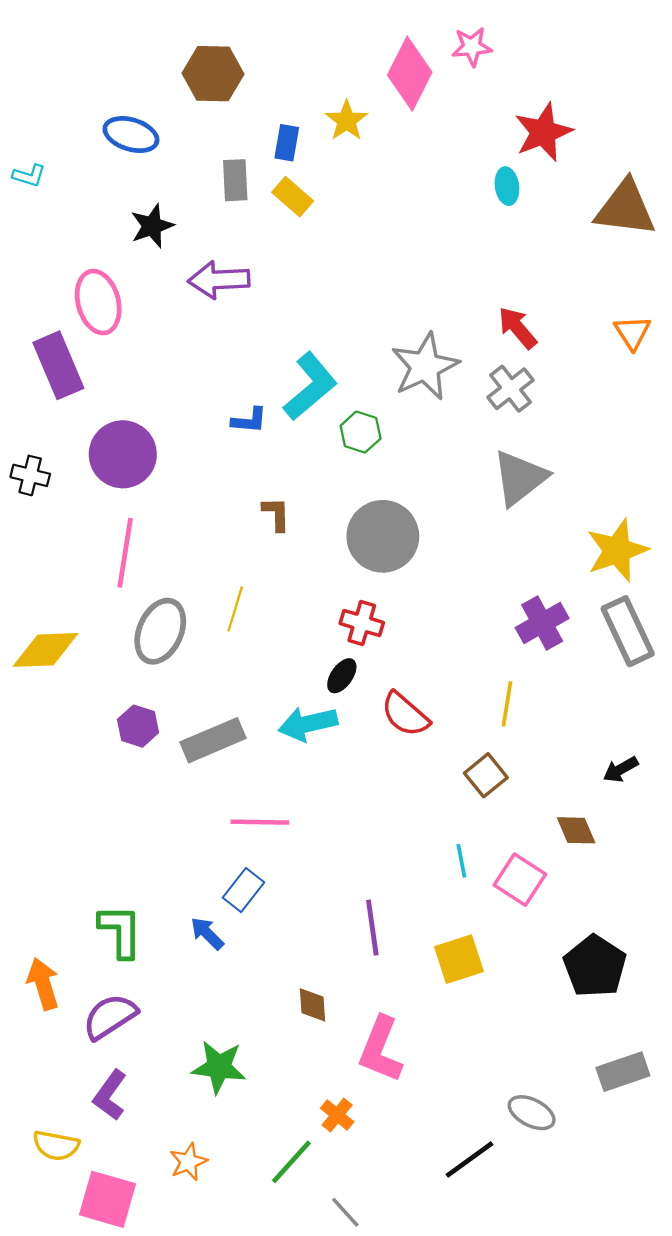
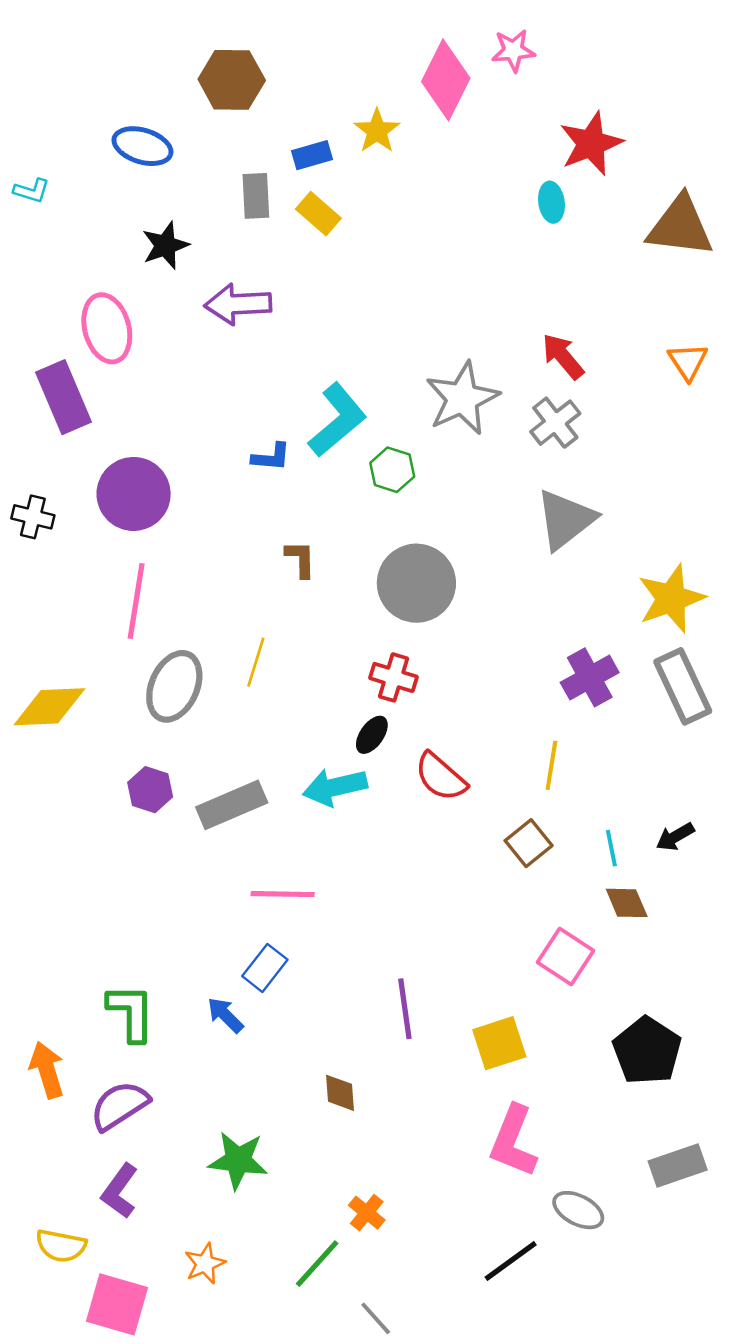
blue rectangle: (287, 143) -> (312, 155), turned 64
cyan line: (461, 861) -> (611, 848), moved
pink L-shape: (380, 1049) -> (513, 1141), moved

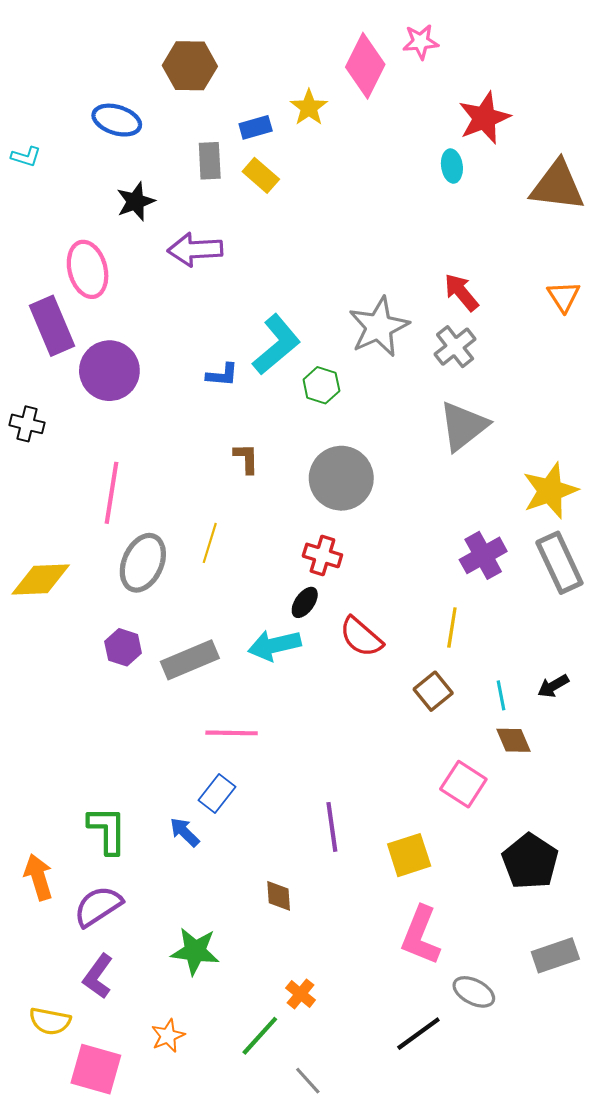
purple circle: (134, 494) -> (109, 371), moved

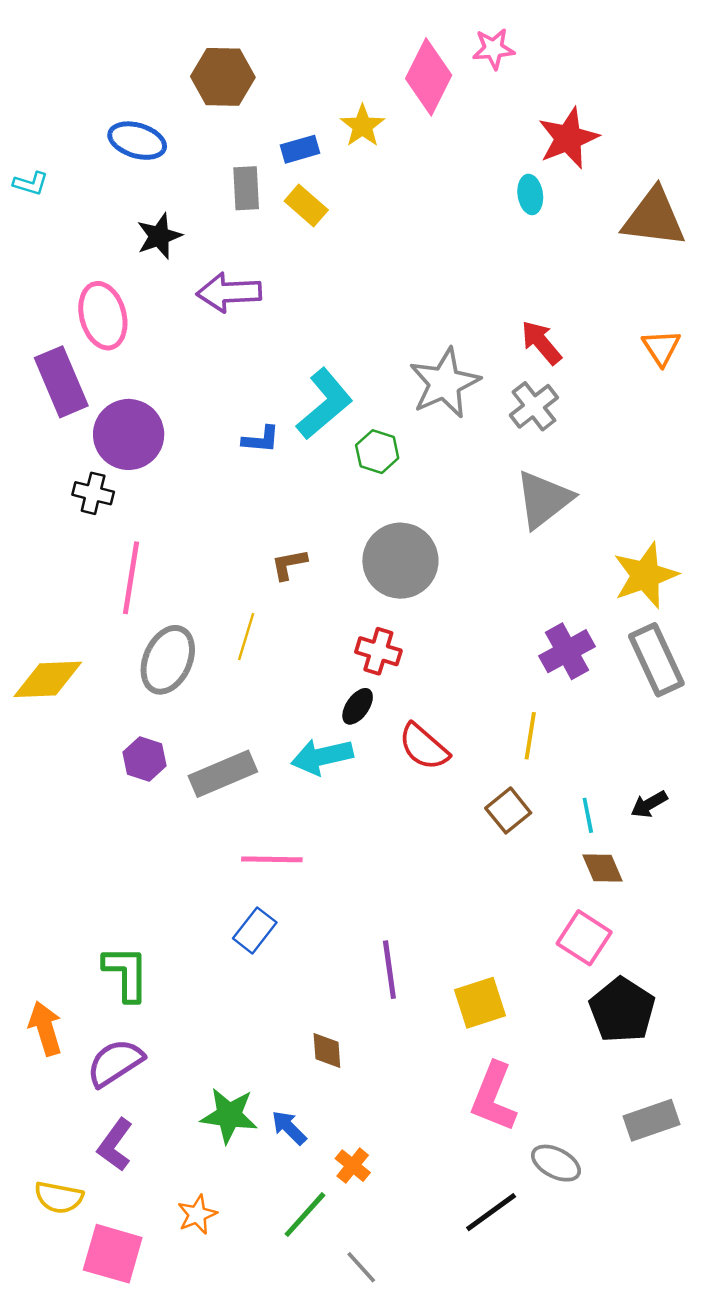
black cross: (27, 424) -> (93, 493), moved
brown L-shape: (246, 458) -> (289, 564), moved, turned -100
pink square: (463, 784) -> (584, 938), moved
blue arrow: (185, 832) -> (289, 1128), moved

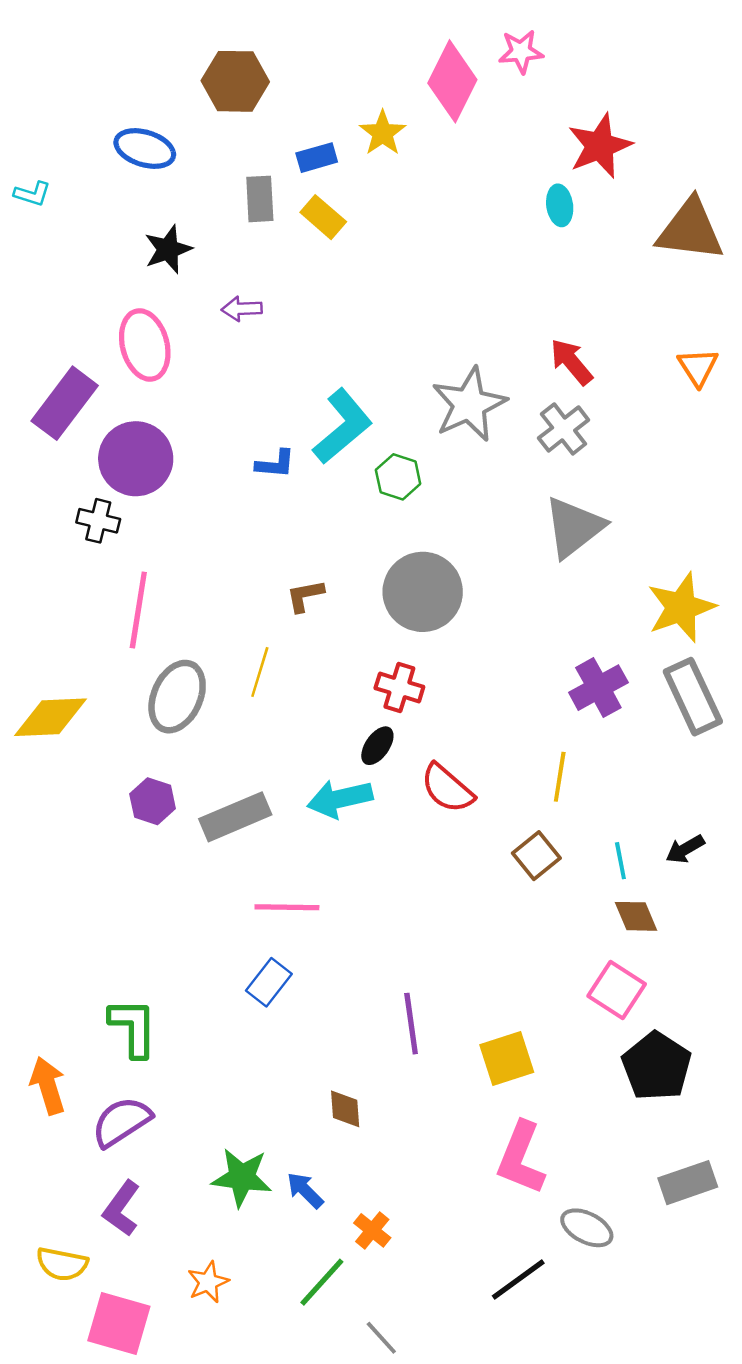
purple arrow: (229, 292) -> (242, 309), size x0.6
pink ellipse: (103, 316) -> (145, 345), moved
purple rectangle: (61, 382) -> (65, 403), turned 60

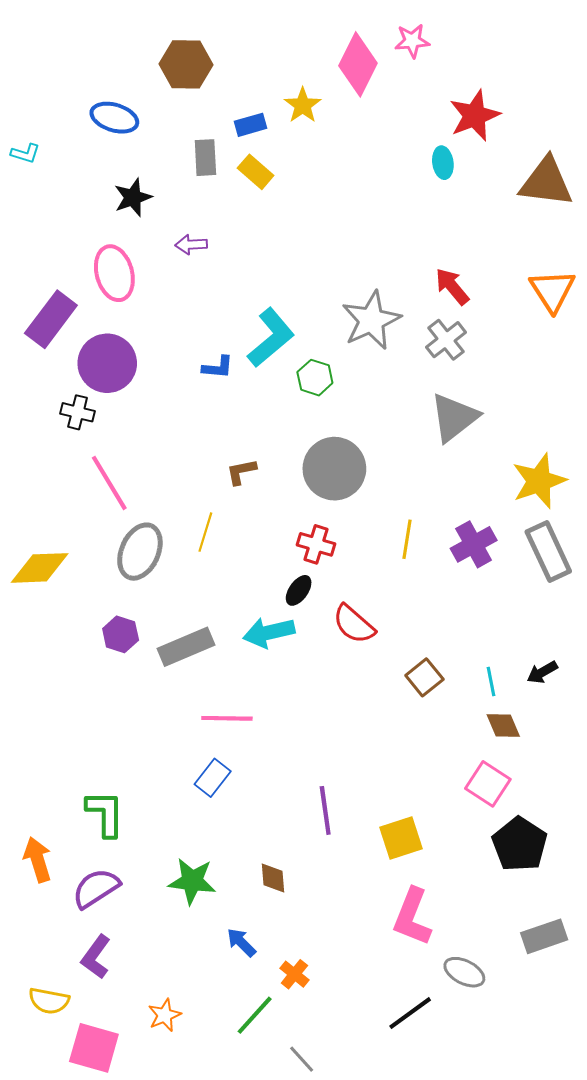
orange triangle: (698, 367) -> (552, 291), size x1.4
pink line: (138, 610) -> (109, 483), turned -40
yellow line: (560, 777) -> (407, 539), moved
green star: (242, 1177) -> (192, 881), moved

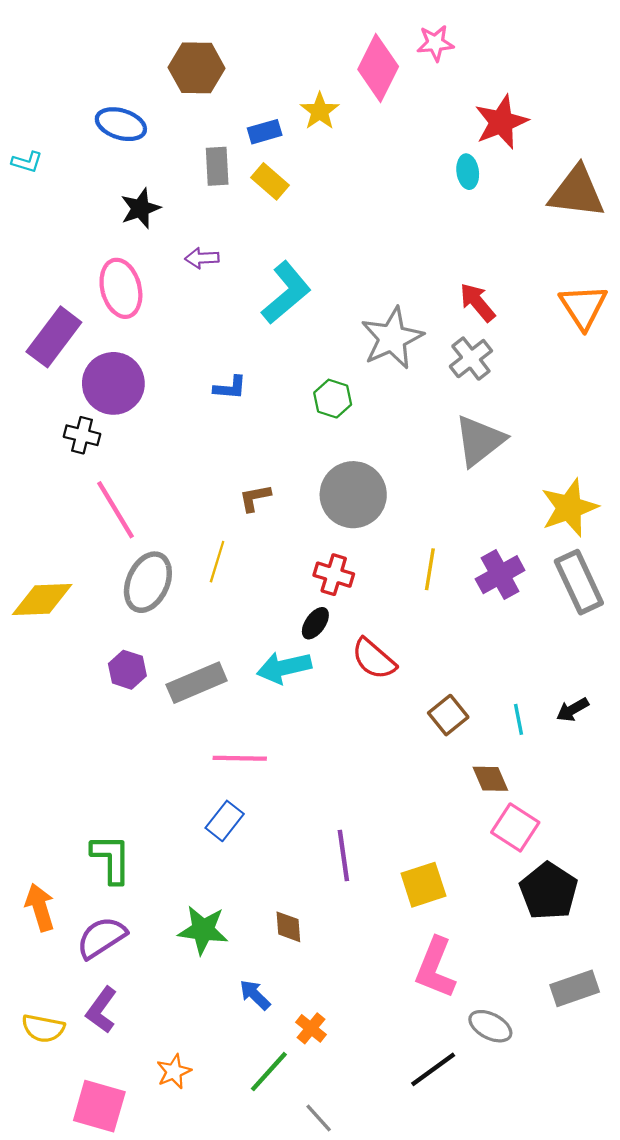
cyan L-shape: (271, 338) -> (286, 293), moved
brown diamond: (503, 726) -> (490, 779), moved
yellow semicircle: (49, 1001) -> (43, 1028), moved

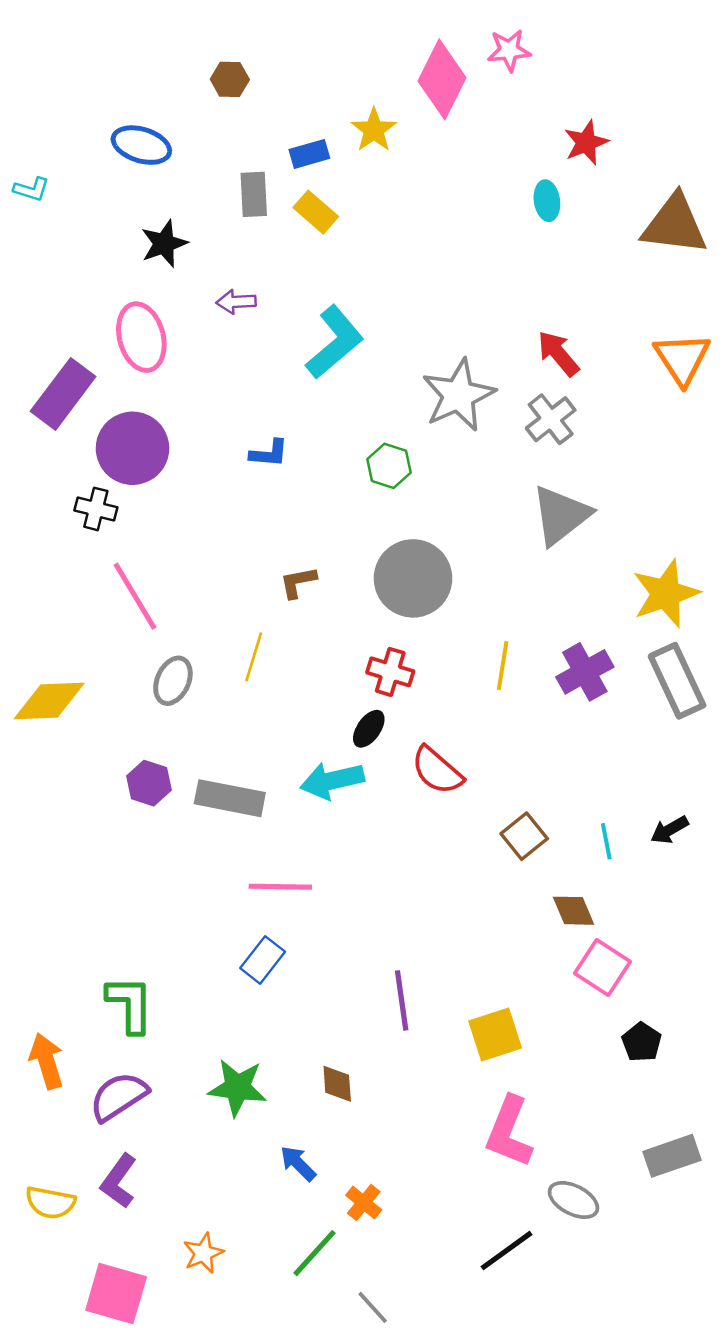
brown hexagon: (197, 68) -> (230, 79), size x0.6
red star: (501, 122) -> (586, 143), size x0.7
gray ellipse: (148, 582) -> (173, 681), size x0.7
gray rectangle: (197, 683) -> (230, 798), turned 34
black pentagon: (549, 891) -> (642, 1042), size x0.6

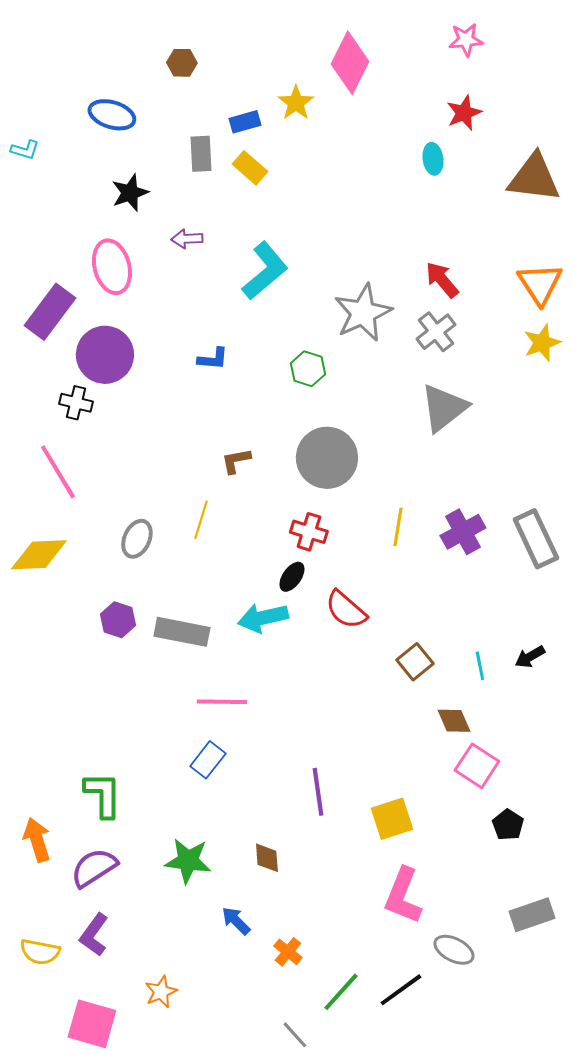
pink star: (509, 50) -> (466, 40), moved
yellow star: (666, 594) -> (542, 343), moved, size x0.7
pink line: (135, 596) -> (58, 472), moved
green line: (314, 1253) -> (341, 992), moved

